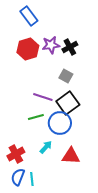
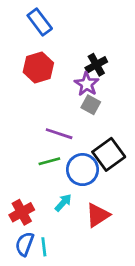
purple star: (51, 45) -> (87, 84), moved, turned -30
black square: (68, 103) -> (109, 154), moved
red triangle: (71, 156) -> (98, 215), turned -36

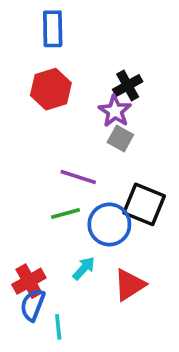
blue rectangle: (40, 22) -> (53, 29), turned 36
black square: (109, 154) -> (144, 204), turned -32
blue semicircle: (25, 244) -> (33, 305), moved

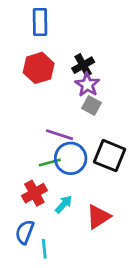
black cross: (128, 85) -> (83, 65), moved
blue circle: (109, 224) -> (71, 158), moved
red cross: (29, 281) -> (34, 193), moved

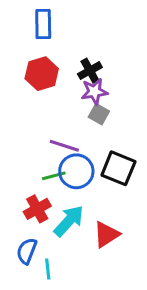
purple star: (87, 85) -> (94, 92), turned 30
cyan arrow: (64, 204) -> (69, 221), size x1.6

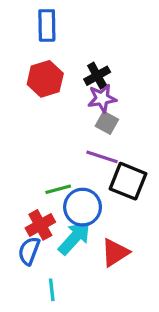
purple line: (64, 146) -> (102, 157), moved
blue circle: (76, 171) -> (83, 207), moved
blue semicircle: (27, 251) -> (29, 251), moved

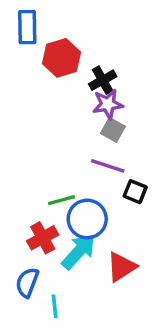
blue rectangle: (47, 25) -> (27, 27), moved
red hexagon: (45, 79) -> (62, 58), moved
black square: (128, 181) -> (135, 192), size x0.6
blue semicircle: (29, 251) -> (27, 282), moved

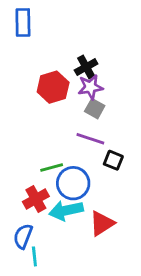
red hexagon: (62, 58) -> (53, 87), moved
cyan arrow: (79, 252) -> (66, 210), turned -144
cyan line: (55, 306) -> (34, 256), moved

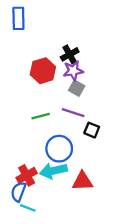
green line: (52, 167) -> (41, 116), moved
red cross: (36, 199) -> (27, 175), moved
red triangle: (102, 223) -> (82, 181), turned 30
cyan line: (34, 256) -> (28, 208), turned -63

